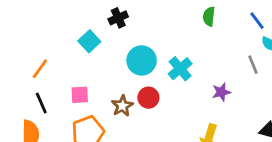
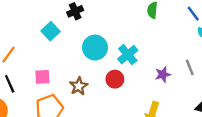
gray line: (253, 65) -> (190, 67), moved
red circle: (148, 98) -> (115, 79), moved

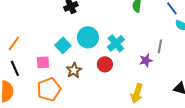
cyan square: (51, 31) -> (63, 45), moved
gray line: (190, 67) -> (160, 46), moved, turned 32

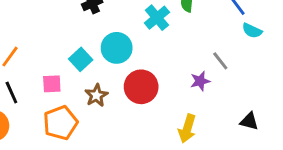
cyan cross: (116, 43) -> (157, 18), moved
gray line: (160, 46) -> (220, 61), turned -48
red circle: (105, 64) -> (141, 87), size x1.5

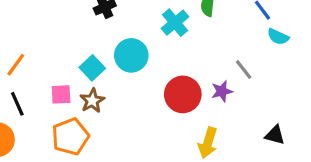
red circle: (141, 87) -> (183, 94), moved
brown star: (96, 95) -> (92, 101), moved

